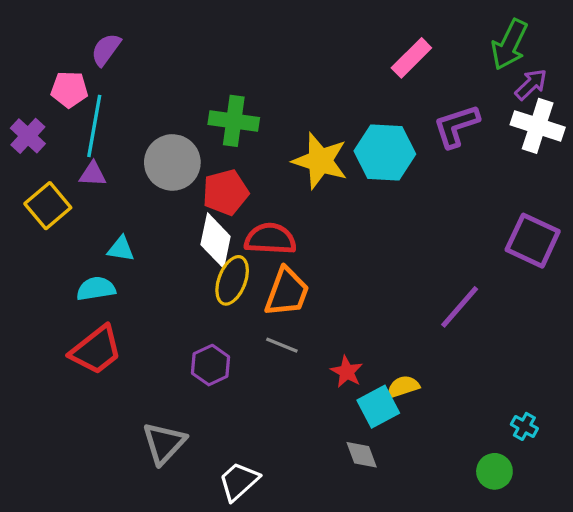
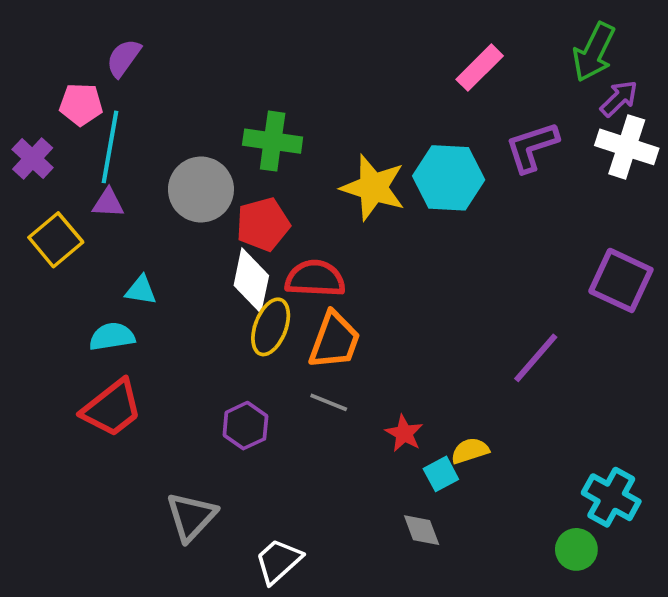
cyan square: (378, 407) -> (441, 474), size x0.7
cyan cross: (524, 426) -> (611, 497), size x1.8

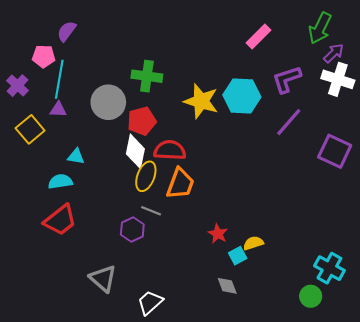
purple line: (536, 358) -> (289, 122), moved
gray line: (329, 402) -> (151, 211), moved
gray triangle: (191, 517) -> (103, 279), turned -32

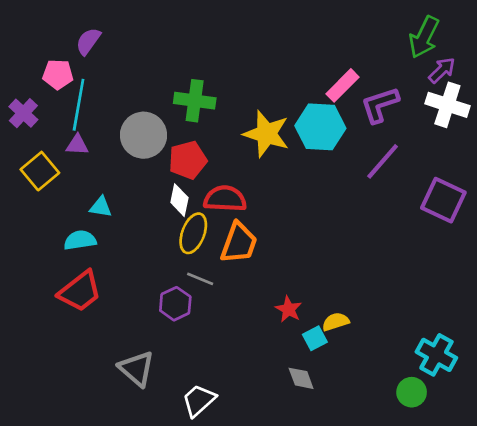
pink rectangle: (259, 37) -> (342, 85), moved
white diamond: (135, 151) -> (179, 200), size x0.7

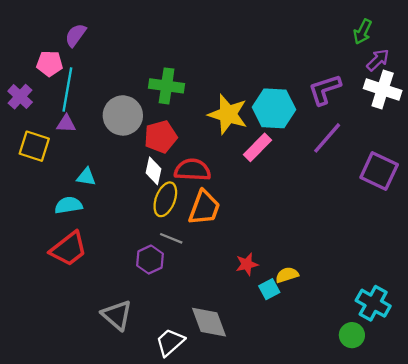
green arrow: (424, 37) -> (363, 32), size x0.7
pink rectangle: (342, 85) -> (257, 147), moved
yellow square: (40, 171) -> (34, 146), turned -32
red star: (289, 309) -> (247, 264), turned 30
gray diamond: (301, 378) -> (209, 322), moved, size x1.6

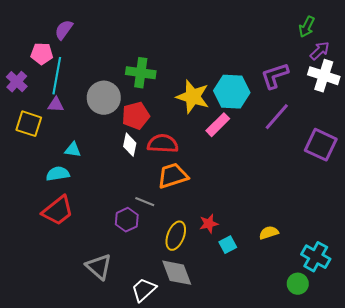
yellow ellipse: (165, 199) -> (176, 236), moved
orange trapezoid: (204, 208) -> (173, 176), turned -128
yellow semicircle: (287, 275) -> (269, 233), moved

